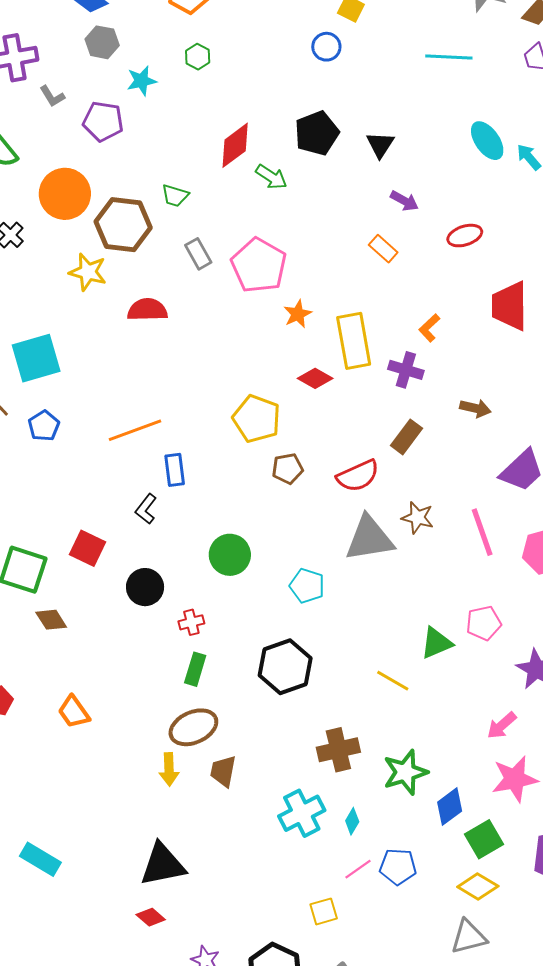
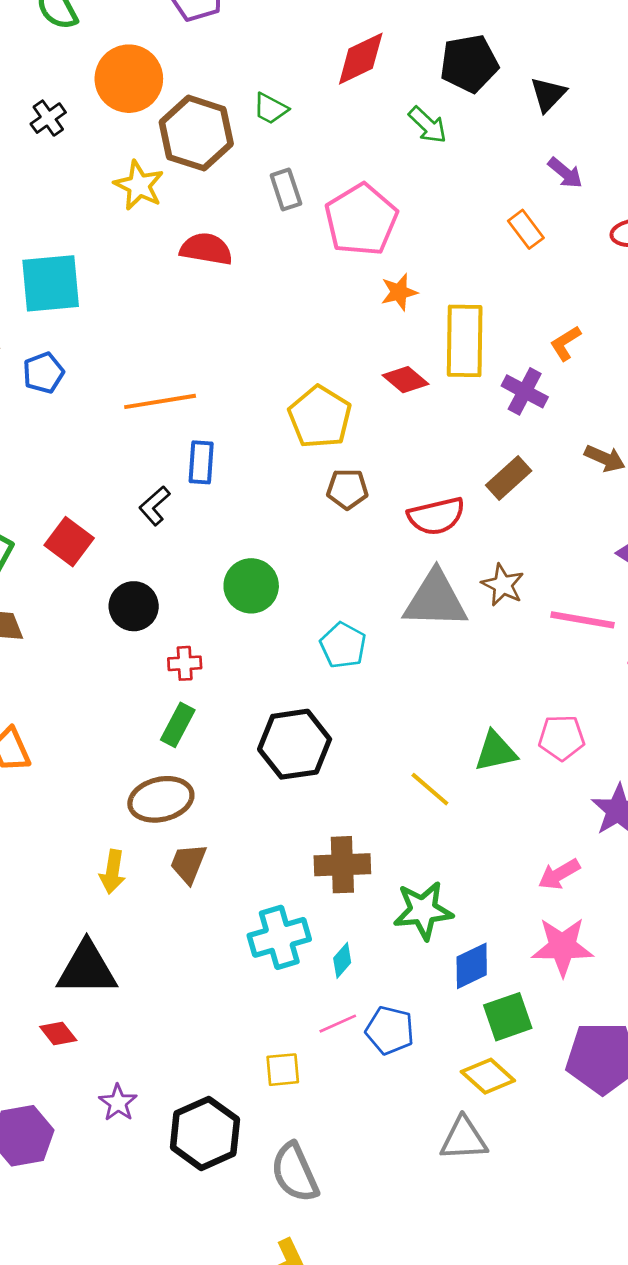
green arrow: (271, 177) -> (428, 125), moved
pink line: (482, 532) -> (582, 620), turned -72
yellow arrow: (169, 769) -> (112, 872), moved

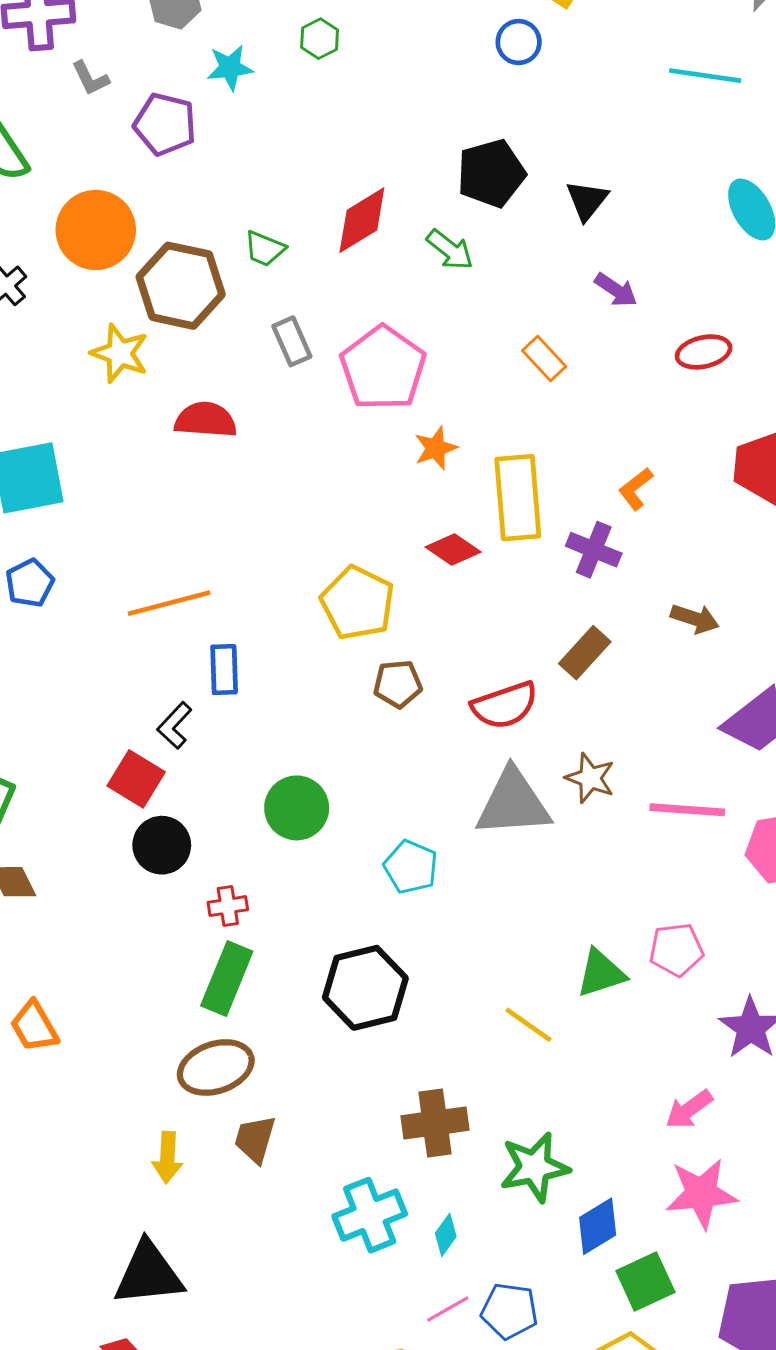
red diamond: (361, 59) -> (362, 220), moved
orange rectangle: (526, 229) -> (544, 358), moved
red square: (69, 542) -> (136, 779), moved
green rectangle: (178, 725) -> (227, 979), size x1.4

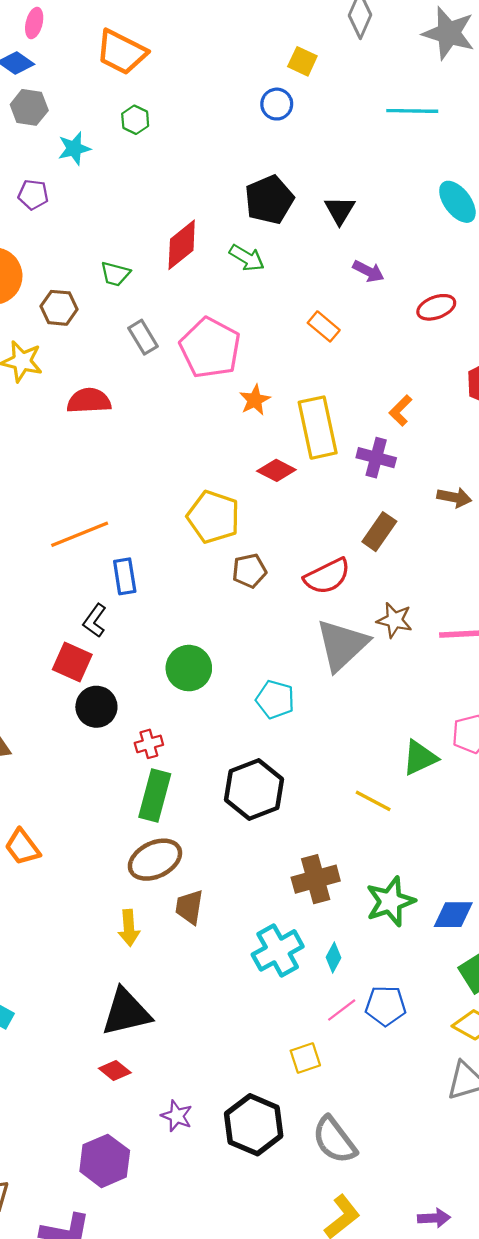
purple pentagon: (165, 124) -> (33, 195), size x0.7
brown hexagon: (181, 286) -> (59, 308), size x0.6
gray triangle: (513, 803) -> (342, 645), turned -32
blue diamond: (598, 1226) -> (453, 915), moved, turned 39

